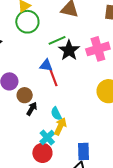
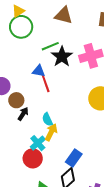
blue rectangle: (83, 151) -> (74, 158), turned 36

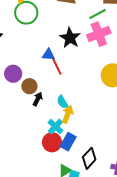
green line: (50, 46) -> (97, 14), moved
blue rectangle: (74, 158) -> (68, 142), moved

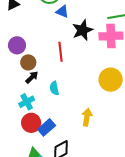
blue triangle: (48, 55) -> (62, 11), moved
yellow arrow: (68, 114) -> (87, 117), moved, turned -30
cyan cross: (55, 126) -> (27, 102), moved

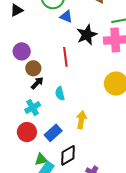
yellow arrow: (87, 117) -> (81, 120), moved
red circle: (31, 123) -> (27, 132), moved

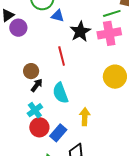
purple circle: (22, 51) -> (18, 28), moved
cyan semicircle: (60, 93) -> (60, 93), size x1.5
red circle: (27, 132) -> (39, 127), moved

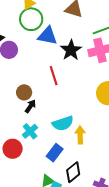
blue triangle: (58, 16) -> (48, 36), size x1.5
cyan semicircle: (60, 93) -> (63, 123), moved, turned -85
red circle: (39, 127) -> (13, 149), moved

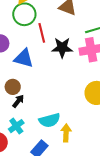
blue triangle: (48, 36) -> (24, 58), moved
black star: (71, 50) -> (62, 48), turned 30
red line: (54, 76) -> (42, 33), moved

